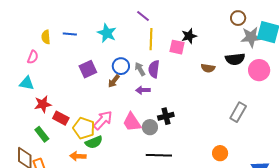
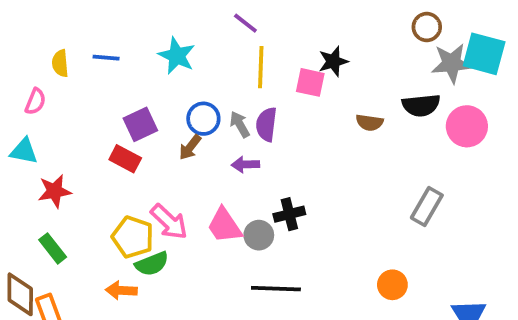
red rectangle: (61, 118) -> (125, 159), moved
pink arrow: (103, 120) -> (169, 222), turned 90

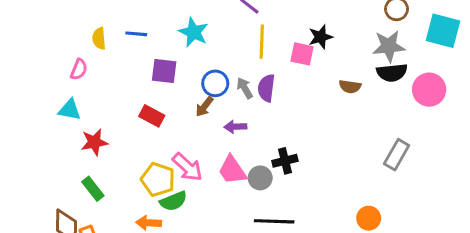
gray star: (452, 63) -> (389, 46), moved
purple square: (140, 124) -> (164, 71), moved, turned 32
purple arrow: (245, 164) -> (235, 127), moved

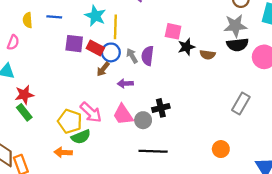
black star: (321, 37) -> (186, 47), moved
yellow line: (262, 42) -> (115, 27), moved
red rectangle: (152, 116) -> (95, 48), moved
green rectangle: (93, 189) -> (24, 112), moved

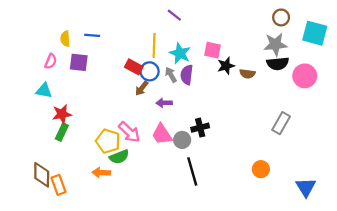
cyan star: (95, 16) -> (180, 53), moved
purple square: (74, 44) -> (79, 62), moved
green rectangle: (24, 112) -> (62, 132), turned 63
black line: (153, 151) -> (192, 171), turned 72

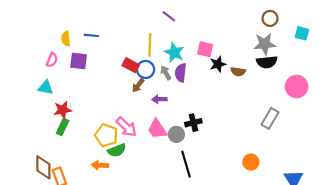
cyan square: (315, 33) -> (302, 33), size x0.6
pink circle: (305, 76) -> (297, 87), moved

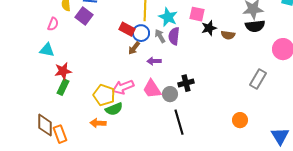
purple square: (79, 61) -> (84, 16), moved, turned 30
pink arrow: (126, 127) -> (123, 87), turned 115

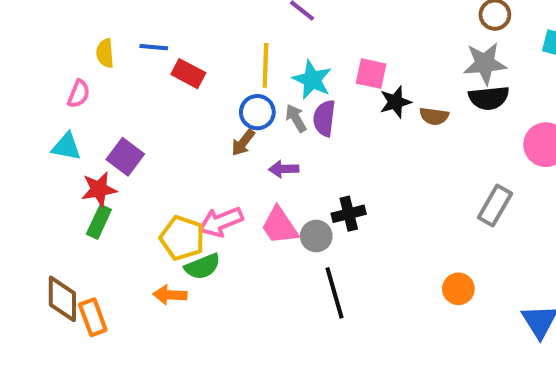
purple square: (84, 16) -> (125, 157), moved
red rectangle: (127, 29) -> (188, 74), moved

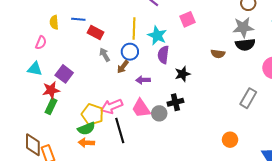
pink square: (371, 74) -> (188, 19), moved, turned -35
black star: (395, 102) -> (182, 74), moved
gray arrow: (296, 118) -> (105, 55), moved
green semicircle: (202, 266) -> (86, 129), moved
black line: (334, 293) -> (120, 131), moved

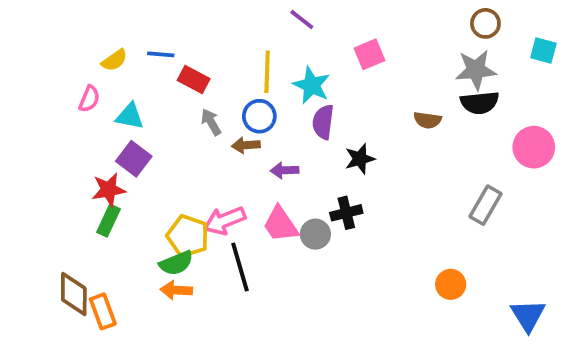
yellow semicircle: (54, 22) -> (114, 60), turned -120
brown arrow: (123, 67) -> (246, 145), turned 48
cyan triangle: (35, 69) -> (130, 116), moved

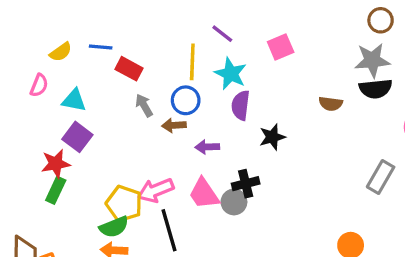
purple line: (302, 20) -> (222, 34), moved
black cross: (346, 213) -> (246, 184), moved

